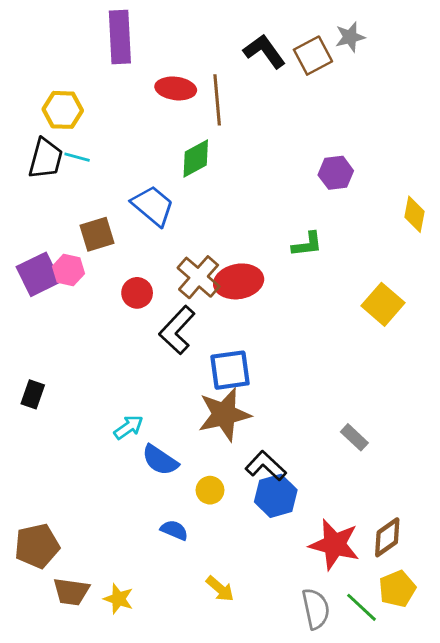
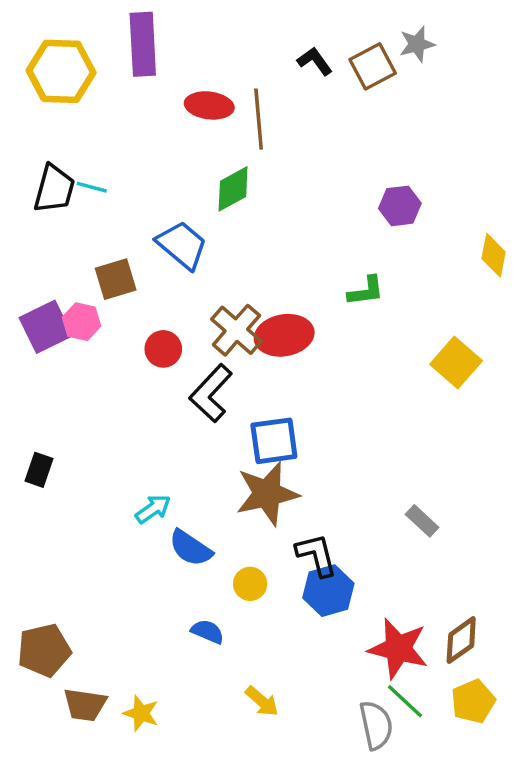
black L-shape: (264, 51) -> (315, 61), size x0.7
yellow hexagon: (63, 110) -> (61, 71), moved, size x1.4
black L-shape: (266, 466) -> (316, 555), turned 33
green line: (362, 607) -> (405, 701), moved

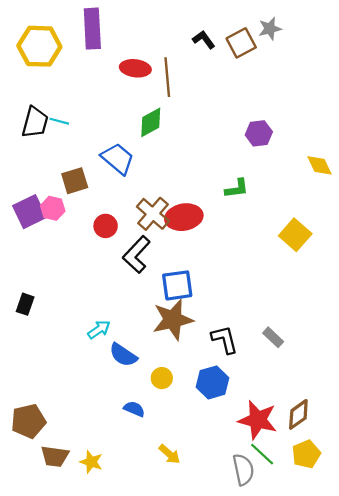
yellow diamond: (494, 255) -> (319, 165), turned -36
black L-shape: (316, 555) -> (225, 339), moved

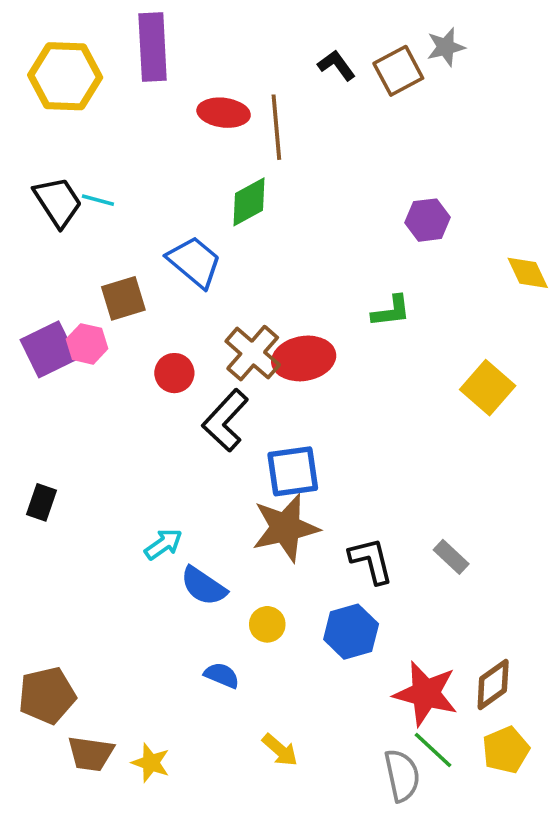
black trapezoid: (35, 122) -> (58, 202), turned -48

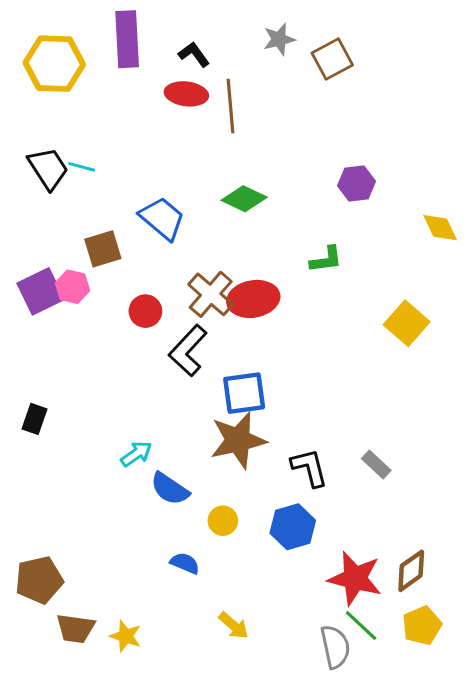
gray star: (446, 47) -> (279, 39), moved
black L-shape: (336, 65) -> (194, 54), moved
green diamond: (249, 202) -> (244, 199), moved, turned 54

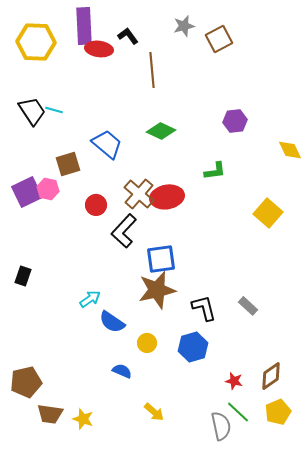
red ellipse: (186, 94) -> (99, 49), moved
red star: (355, 578) -> (234, 381), size x0.5

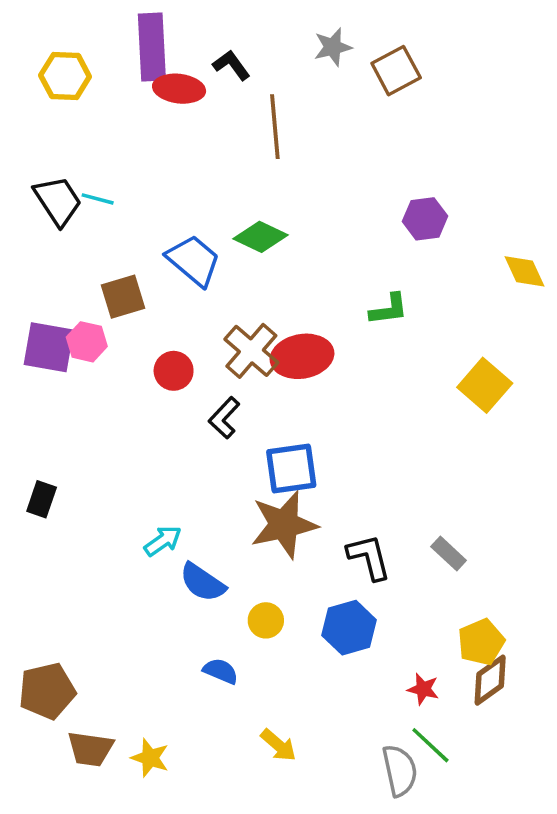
yellow hexagon: (36, 42) -> (65, 76), size x0.7
green diamond: (161, 131) -> (260, 237), moved
purple square: (27, 192) -> (49, 347), turned 36
black L-shape: (124, 231) -> (224, 418), size x0.7
yellow pentagon: (278, 412) -> (481, 642), moved

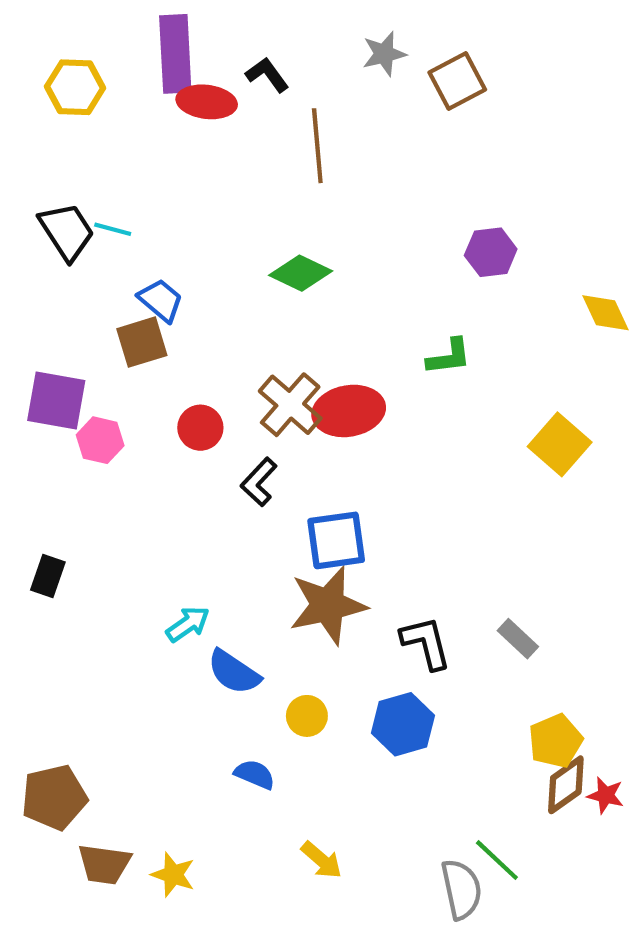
blue trapezoid: (193, 260) -> (161, 300), moved, size x0.7
pink hexagon: (87, 342) -> (100, 440), moved
red star: (423, 689) -> (606, 795), moved

